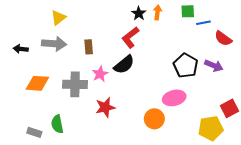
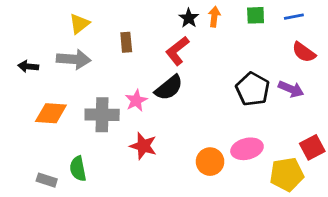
blue line: (203, 23) -> (294, 17), moved
brown rectangle: (89, 47) -> (126, 42), moved
pink ellipse: (174, 98) -> (247, 149), moved
red star: (105, 107) -> (143, 146), turned 30

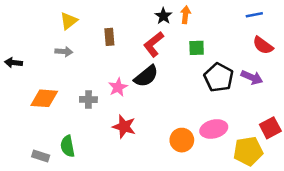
green square: (256, 15) -> (197, 48), moved
gray arrow: (74, 59) -> (64, 52), size x0.6
black arrow: (28, 66) -> (14, 63), moved
gray cross: (102, 115) -> (88, 100), size x0.6

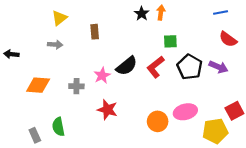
red L-shape: (154, 44) -> (155, 67), moved
gray rectangle: (41, 156) -> (35, 135), turned 48

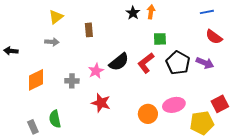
orange diamond: (38, 85) -> (36, 80), turned -30

